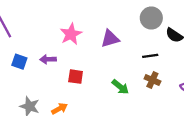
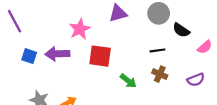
purple triangle: (110, 39) -> (118, 13), moved
purple arrow: (48, 59) -> (57, 54), size x1.5
red square: (76, 77) -> (100, 56), moved, size x1.5

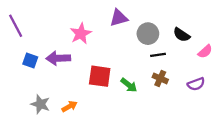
gray circle: (159, 13) -> (148, 34), moved
red square: (100, 56) -> (100, 76), moved

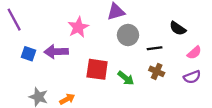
gray circle: (148, 34) -> (128, 35), moved
pink semicircle: (205, 52) -> (194, 53), moved

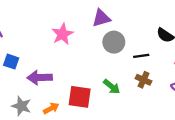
purple arrow: (56, 52) -> (40, 77), moved
red square: (97, 69) -> (80, 97), moved

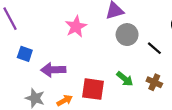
black line: (141, 56) -> (154, 48), turned 49
brown cross: (144, 80) -> (154, 82), moved

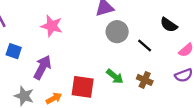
pink star: (76, 27) -> (52, 26), moved, turned -30
purple arrow: (53, 70) -> (42, 67), turned 120

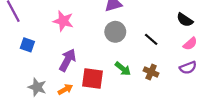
black semicircle: (169, 25) -> (185, 20), moved
gray circle: (117, 32) -> (115, 32), moved
purple arrow: (42, 67) -> (68, 60), moved

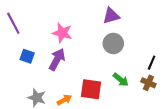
black line: (151, 39) -> (152, 63), moved, turned 72
purple arrow: (68, 60) -> (57, 59), moved

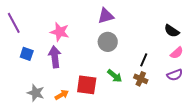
purple arrow: (57, 59) -> (55, 57), turned -35

